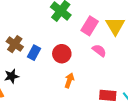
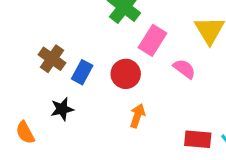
pink rectangle: (90, 26) -> (152, 40), moved
black star: (12, 76) -> (62, 109), moved

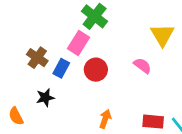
pink rectangle: (152, 40) -> (79, 43), moved
orange arrow: (137, 116) -> (105, 119), moved

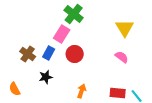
brown cross: (37, 58) -> (28, 54), moved
pink semicircle: (142, 66) -> (122, 57), moved
black star: (45, 98) -> (46, 77), moved

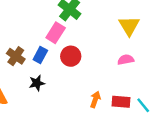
pink semicircle: (122, 57) -> (126, 60), turned -48
orange arrow: (82, 91) -> (95, 99), moved

